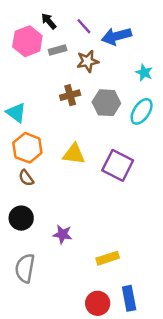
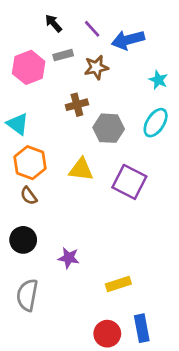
pink hexagon: (27, 41) -> (29, 67), moved
gray hexagon: (106, 103) -> (109, 128), moved

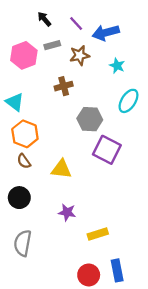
cyan star: (158, 80) -> (117, 66), moved
gray hexagon: (109, 128) -> (90, 119), moved
yellow triangle: (81, 170) -> (61, 169), moved
purple star: (69, 258) -> (67, 212), moved

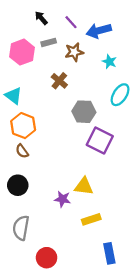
brown cross: (64, 86) -> (59, 81), turned -35
yellow triangle: (61, 169) -> (84, 186), moved
red circle: (89, 275) -> (47, 258), moved

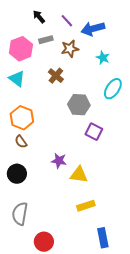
cyan triangle: (13, 96) -> (17, 79), moved
purple square: (100, 140) -> (94, 132), size x0.7
purple star: (62, 199) -> (59, 161), moved

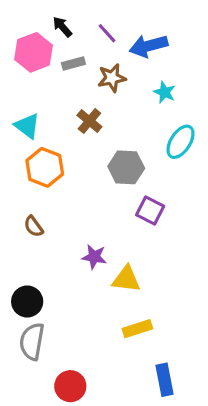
pink hexagon: (21, 49) -> (34, 52), moved
orange hexagon: (22, 118) -> (45, 167), moved
black circle: (17, 174) -> (27, 302), moved

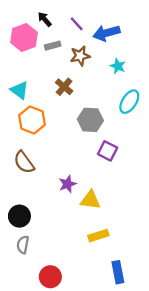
brown semicircle: (34, 226) -> (24, 162), size x1.5
purple star: (94, 257) -> (68, 184), turned -30
gray semicircle: (32, 341) -> (23, 245), size x0.7

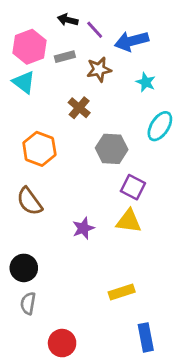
black arrow: (45, 19) -> (68, 20), moved, turned -35
cyan triangle: (19, 90) -> (24, 82), moved
yellow triangle: (90, 200) -> (129, 221), moved

